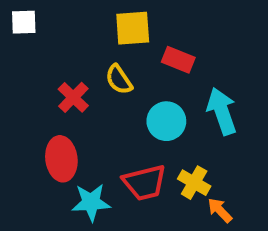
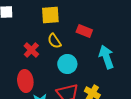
yellow square: (133, 28) -> (50, 15), moved
cyan circle: (166, 121) -> (67, 64), moved

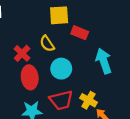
yellow square: (50, 15) -> (59, 15), moved
red ellipse: (25, 81) -> (30, 77), moved

